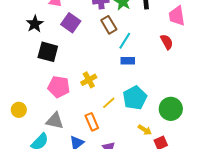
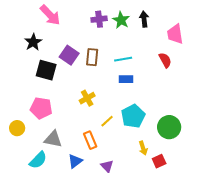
purple square: (71, 23) -> (69, 55), moved
brown rectangle: (109, 25) -> (92, 57), moved, turned 36
cyan line: (125, 41) -> (123, 59), turned 48
pink pentagon: (59, 87) -> (41, 108), moved
yellow arrow: (145, 130) -> (143, 148), turned 40

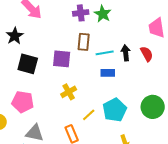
black arrow: (144, 19) -> (126, 53), moved
purple square: (69, 55) -> (62, 59), moved, turned -30
brown rectangle: (92, 57) -> (84, 42), moved
green circle: (169, 127) -> (153, 107), moved

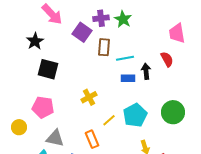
black arrow: (126, 53) -> (146, 71), moved
purple square: (62, 59) -> (82, 32), moved, turned 30

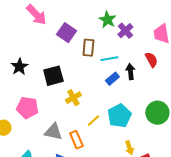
purple cross: (101, 18) -> (125, 31), moved, turned -35
black star: (35, 41) -> (19, 67), moved
black square: (48, 69) -> (53, 76), moved, turned -30
blue rectangle: (128, 78) -> (112, 79), turned -40
gray triangle: (55, 138) -> (53, 132), moved

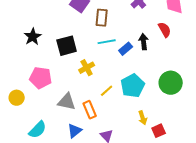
cyan line: (109, 59) -> (107, 42), moved

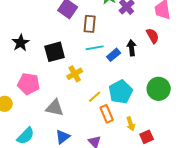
orange rectangle: (90, 110) -> (107, 114), moved

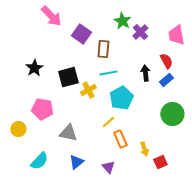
blue rectangle: (114, 55) -> (166, 80), moved
yellow cross: (75, 74) -> (88, 90), moved
cyan pentagon: (121, 92) -> (121, 98), moved

